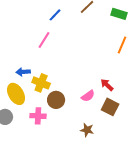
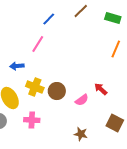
blue arrow: (23, 72) -> (17, 66), moved
brown circle: (56, 100) -> (57, 91), moved
brown square: (110, 107) -> (115, 123), moved

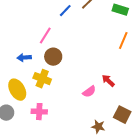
blue line: (49, 19) -> (65, 11), moved
brown circle: (57, 91) -> (53, 57), moved
brown star: (81, 134) -> (98, 127), moved

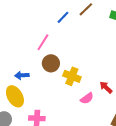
blue arrow: (24, 58) -> (22, 75), moved
yellow cross: (42, 79) -> (72, 76), moved

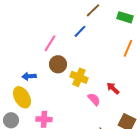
blue line: (63, 17) -> (80, 31), moved
pink semicircle: (87, 98) -> (94, 99), turned -96

